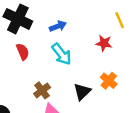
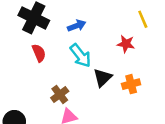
orange cross: (109, 81) -> (131, 84), turned 35
black triangle: (82, 92) -> (103, 78), moved

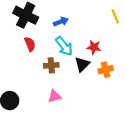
red star: (126, 44) -> (94, 47), moved
brown cross: (60, 94) -> (51, 65), moved, turned 32

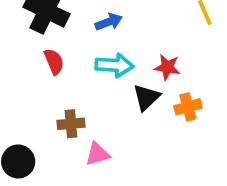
cyan arrow: (64, 46) -> (114, 65), turned -48
brown cross: (51, 65) -> (71, 124), moved

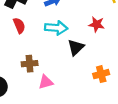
red star: (167, 67) -> (97, 24), moved
orange cross: (188, 107) -> (101, 74), moved

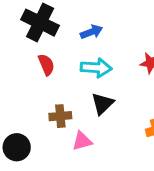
black triangle: (76, 47) -> (102, 104), moved

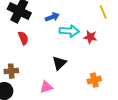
cyan arrow: (96, 68) -> (69, 31), moved
brown cross: (60, 116) -> (11, 71), moved

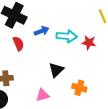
blue arrow: (52, 17) -> (42, 31), moved
orange cross: (94, 80) -> (79, 88), moved, turned 32

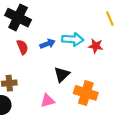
blue arrow: (42, 31) -> (48, 44), moved
orange cross: (79, 88) -> (86, 93), size x1.5

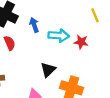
blue arrow: (48, 44) -> (34, 25), moved, turned -88

